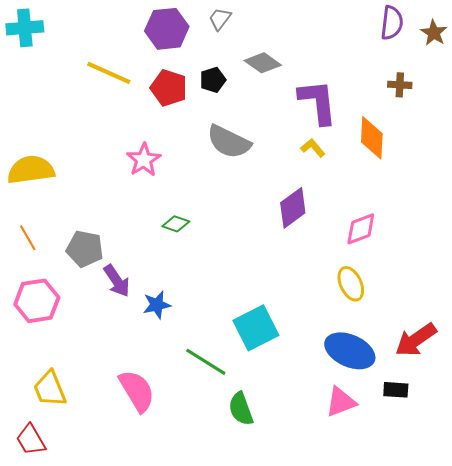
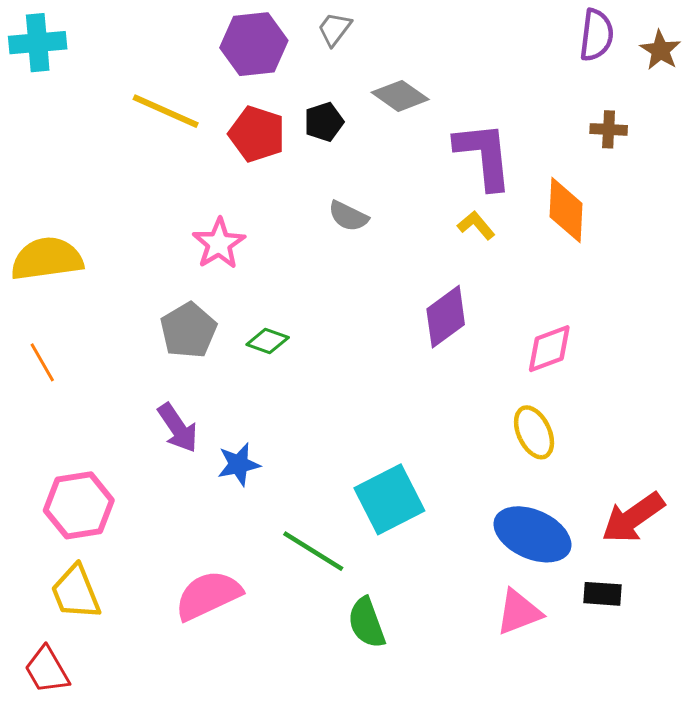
gray semicircle: (229, 142) -> (348, 216), size x0.6
gray pentagon: (85, 249) -> (188, 330), moved, turned 30
pink hexagon: (37, 301) -> (79, 505), moved
pink semicircle: (137, 391) -> (208, 595), turned -84

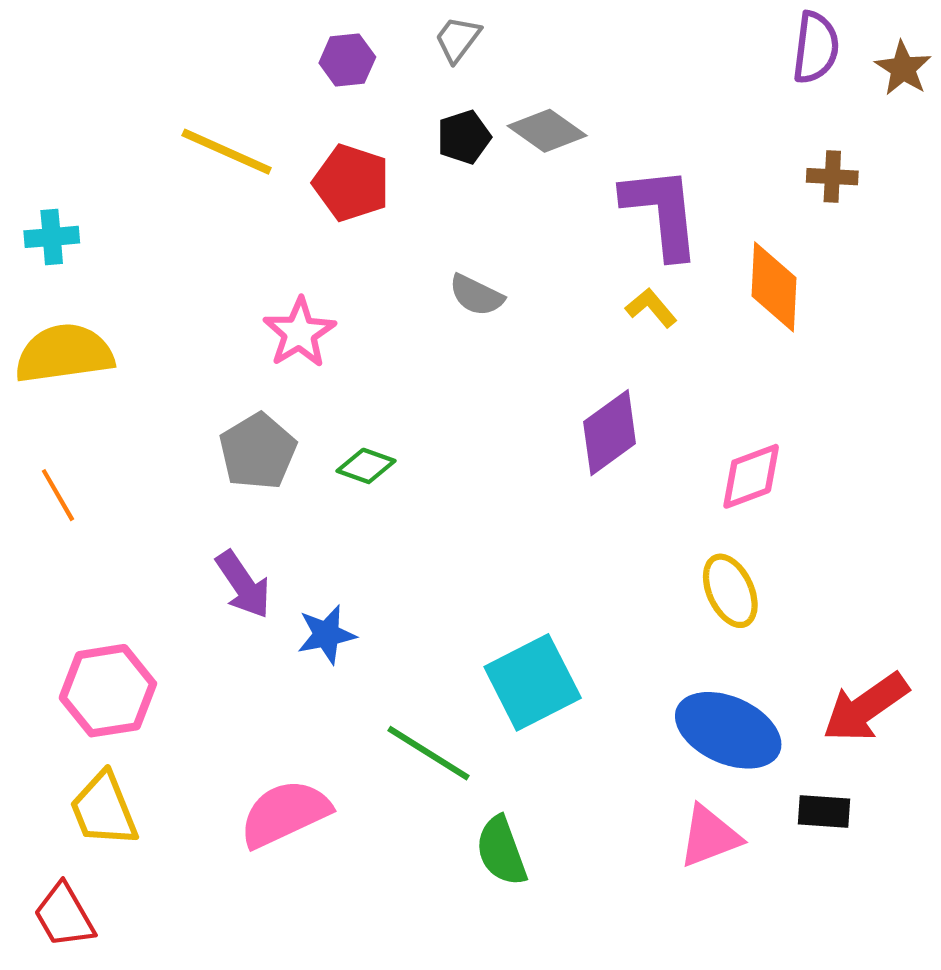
cyan cross: (38, 43) -> (52, 237), moved, size x0.7
purple hexagon: (254, 44) -> (347, 60), size x0.6
black pentagon: (324, 122) -> (464, 137), moved

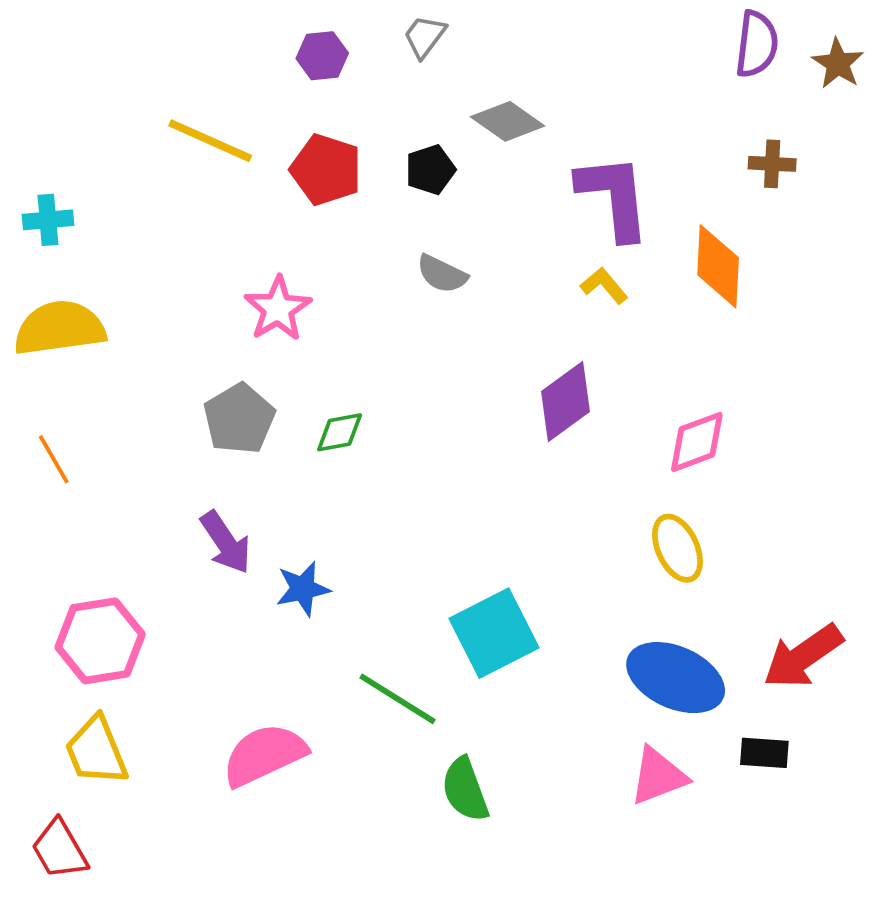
black pentagon: (464, 137) -> (430, 170), moved
green diamond: (366, 466) -> (340, 432), turned -30

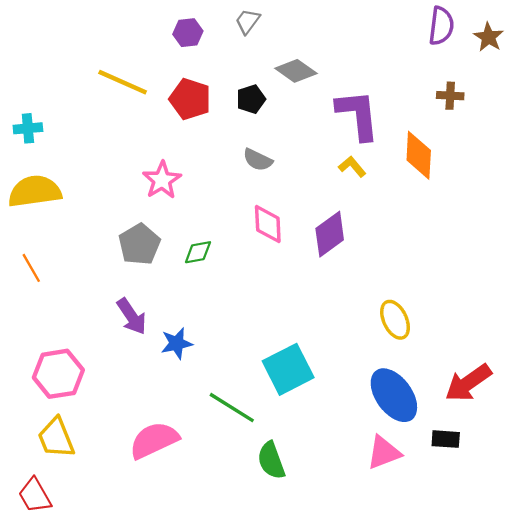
pink diamond: (697, 442) -> (268, 224), moved, turned -72
blue ellipse: (676, 678) -> (394, 395), turned 30

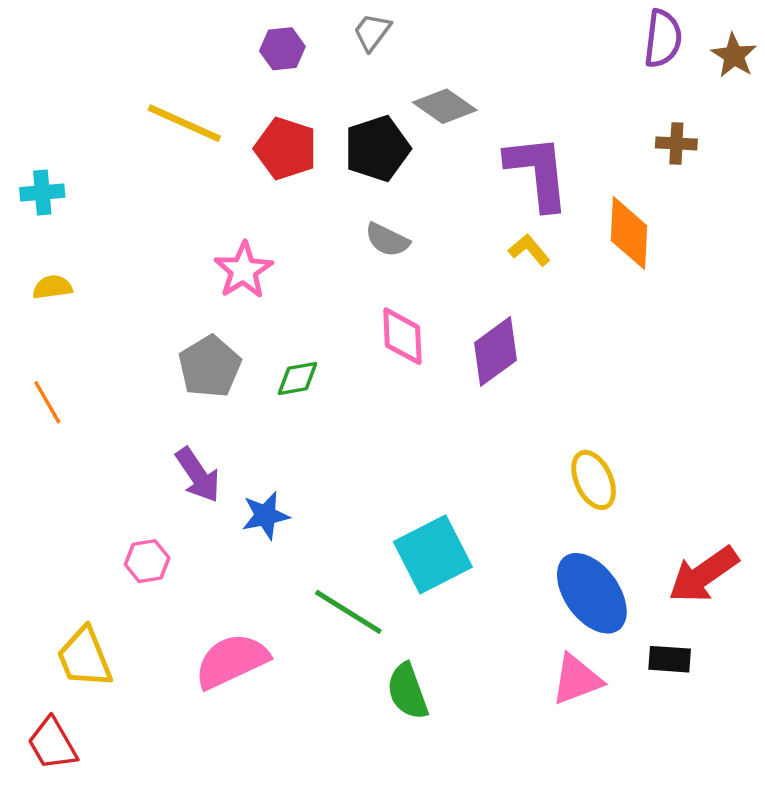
black pentagon: (251, 99) -> (377, 149), size x1.5
yellow semicircle: (35, 191) -> (52, 287), size x0.5
pink hexagon: (58, 374) -> (147, 561), moved, size x0.6

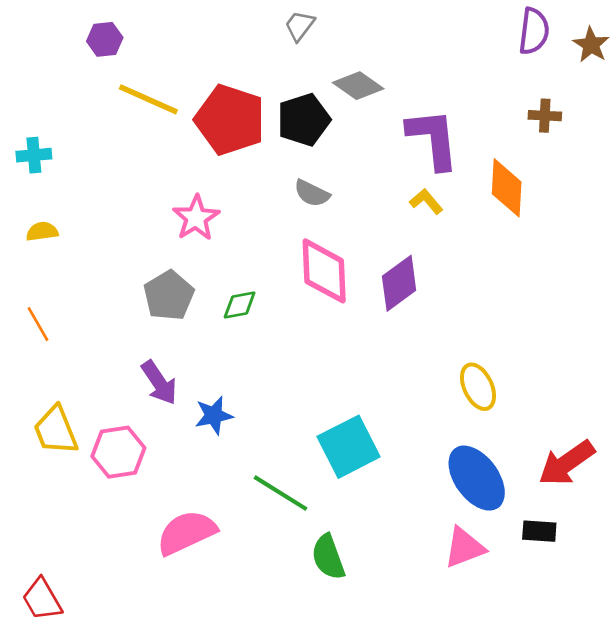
purple hexagon: (282, 49) -> (105, 39), moved
red pentagon: (286, 149) -> (230, 120), size x1.4
pink diamond: (402, 336) -> (324, 271), size x1.4
pink hexagon: (147, 561) -> (118, 452), size x1.5
yellow trapezoid: (85, 658) -> (56, 430), moved

